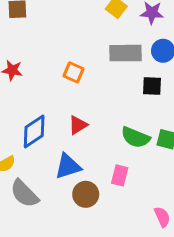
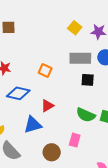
black square: (152, 86) -> (88, 80), moved
blue diamond: (34, 131) -> (18, 93), moved, turned 45
blue triangle: (68, 166) -> (33, 125), moved

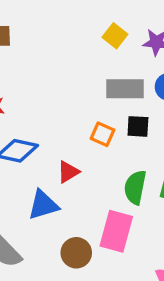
orange square: (45, 70) -> (102, 134), moved
green semicircle: (86, 115) -> (135, 187), turned 78
pink rectangle: (75, 140) -> (116, 231), size x1.6

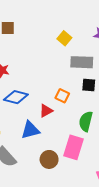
yellow square: (115, 36) -> (64, 38), moved
orange square: (102, 134) -> (62, 96), moved

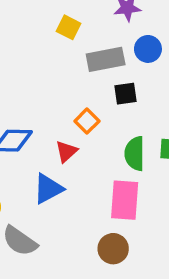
orange square: (62, 96) -> (87, 121), turned 32
brown circle: (49, 159) -> (113, 249), moved

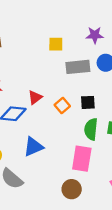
yellow square: (69, 27) -> (56, 44), turned -32
black square: (126, 94) -> (88, 102), moved
red triangle: (66, 151) -> (35, 97), moved

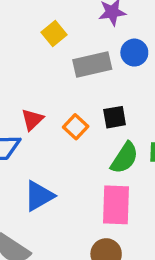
yellow square: (56, 44) -> (54, 33), turned -32
green semicircle: (91, 129) -> (124, 158), turned -145

